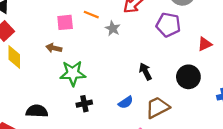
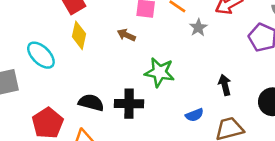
green star: (73, 73) -> (159, 72), moved
black cross: (84, 104) -> (129, 104), moved, size x1.5

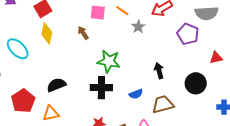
brown arrow: (126, 35) -> (83, 33), turned 32
black semicircle: (91, 103) -> (56, 85), turned -36
black cross: (129, 104) -> (101, 88), moved

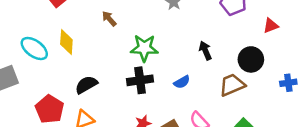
yellow diamond: (47, 33) -> (66, 42), moved
brown trapezoid: (163, 104) -> (232, 85), moved

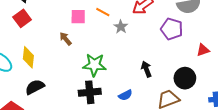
black semicircle: (86, 85) -> (35, 87), moved

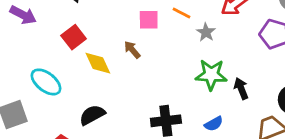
red square: (22, 18) -> (74, 37), moved
yellow diamond: (28, 57) -> (98, 63), moved, turned -30
green star: (94, 65) -> (211, 75), moved

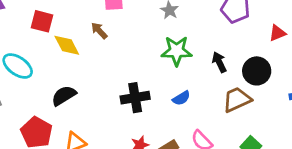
red square: (74, 37) -> (42, 21), turned -35
black arrow: (241, 88) -> (219, 62), moved

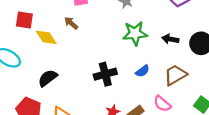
black arrow: (219, 62) -> (170, 39), turned -49
brown trapezoid: (237, 100) -> (175, 75), moved

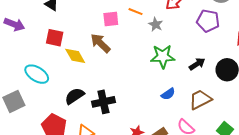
brown arrow: (71, 23) -> (100, 43), size x1.5
black arrow: (170, 39) -> (197, 64), turned 133
black cross: (105, 74) -> (103, 102), moved

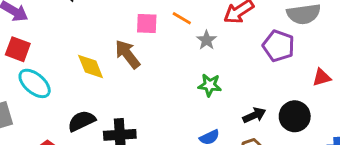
red square: (55, 38) -> (18, 49), moved
green star: (163, 57) -> (210, 85), size x0.7
black arrow: (197, 64) -> (254, 115), moved

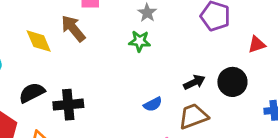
green star: (210, 85) -> (140, 41), moved

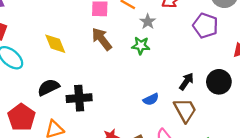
brown arrow: (73, 28) -> (102, 39), moved
black arrow: (194, 82) -> (186, 81), turned -30
brown trapezoid: (193, 116) -> (185, 110), turned 80

